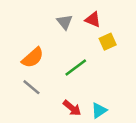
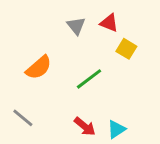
yellow square: (108, 42) -> (126, 49), turned -35
gray line: (31, 87) -> (23, 118), moved

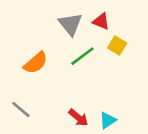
gray triangle: (76, 26) -> (70, 24), size x1.4
green line: (89, 79) -> (82, 56), moved

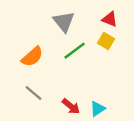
red triangle: (101, 21) -> (110, 19), moved
gray line: (21, 110) -> (33, 93), moved

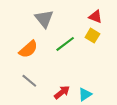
gray triangle: (64, 22) -> (44, 19), moved
red arrow: (71, 106) -> (62, 92), turned -77

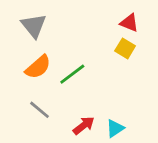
gray triangle: (44, 19) -> (34, 26), moved
green line: (65, 44) -> (72, 74), moved

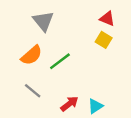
gray triangle: (34, 26) -> (43, 21), moved

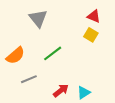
orange semicircle: (32, 55) -> (15, 55), moved
gray line: (33, 91) -> (29, 79), turned -63

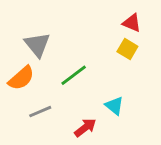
gray triangle: (38, 18) -> (37, 45), moved
cyan triangle: (84, 93) -> (114, 106), moved, turned -48

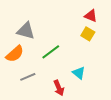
gray triangle: (37, 45) -> (26, 31), turned -36
red arrow: (85, 128) -> (59, 88), turned 105

